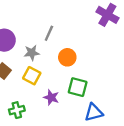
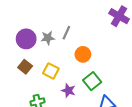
gray star: (32, 53) -> (48, 38), moved
green square: (78, 87) -> (92, 81), turned 36

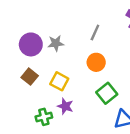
gray line: (66, 33) -> (95, 33), moved
purple star: (68, 91) -> (65, 106), moved

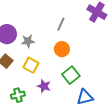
gray star: (56, 43) -> (28, 41), moved
purple star: (65, 106) -> (44, 86), moved

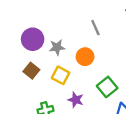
gray line: (61, 24) -> (95, 28), turned -48
orange circle: (62, 49) -> (85, 57), moved

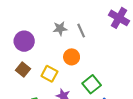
gray star: (57, 47) -> (60, 28), moved

